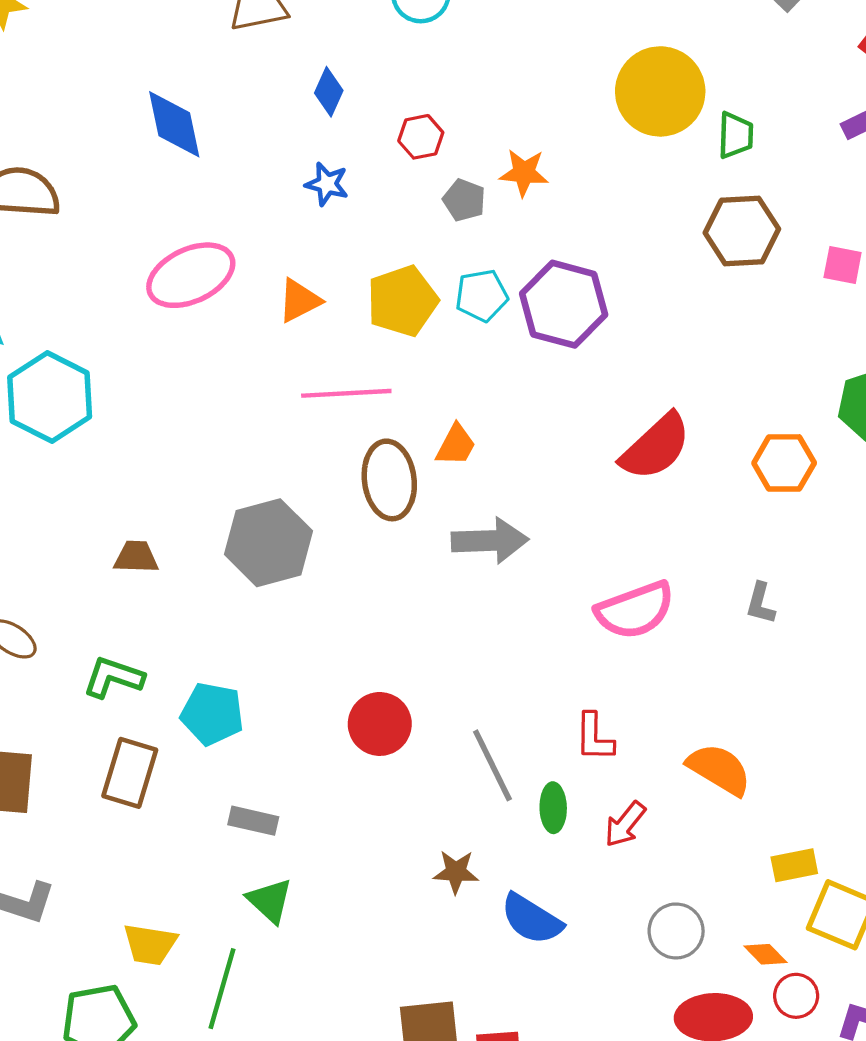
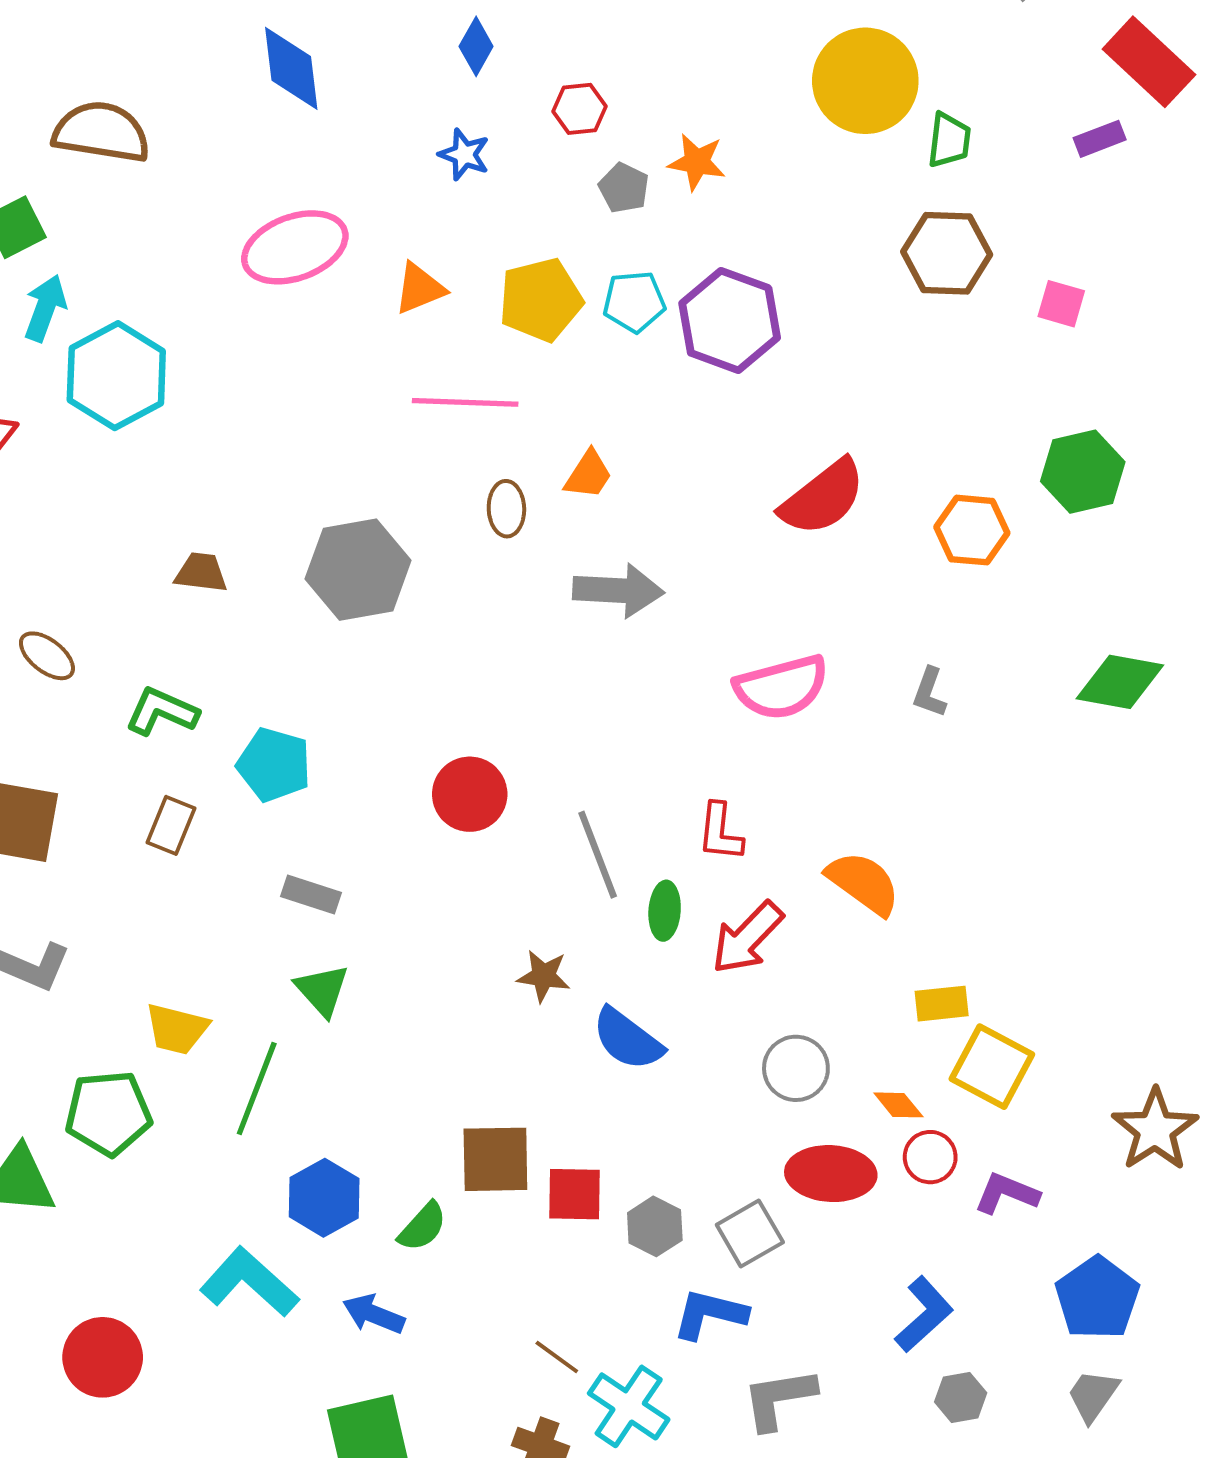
brown ellipse: (389, 480) -> (506, 509), size x0.6
brown rectangle: (130, 773) -> (171, 825), size x0.7
red arrow: (625, 824) -> (747, 938), size x1.4

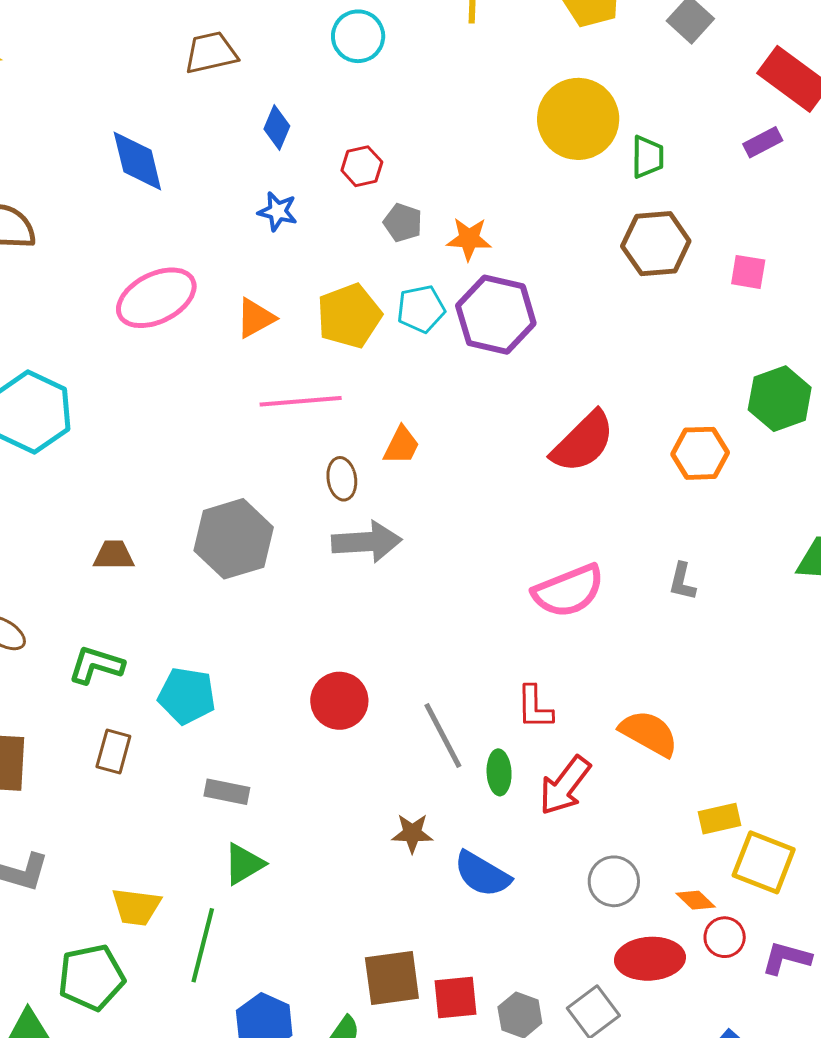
orange star: (697, 162) -> (469, 239), moved
gray arrow: (618, 590) -> (367, 542), moved
green triangle: (322, 990) -> (244, 864), turned 48

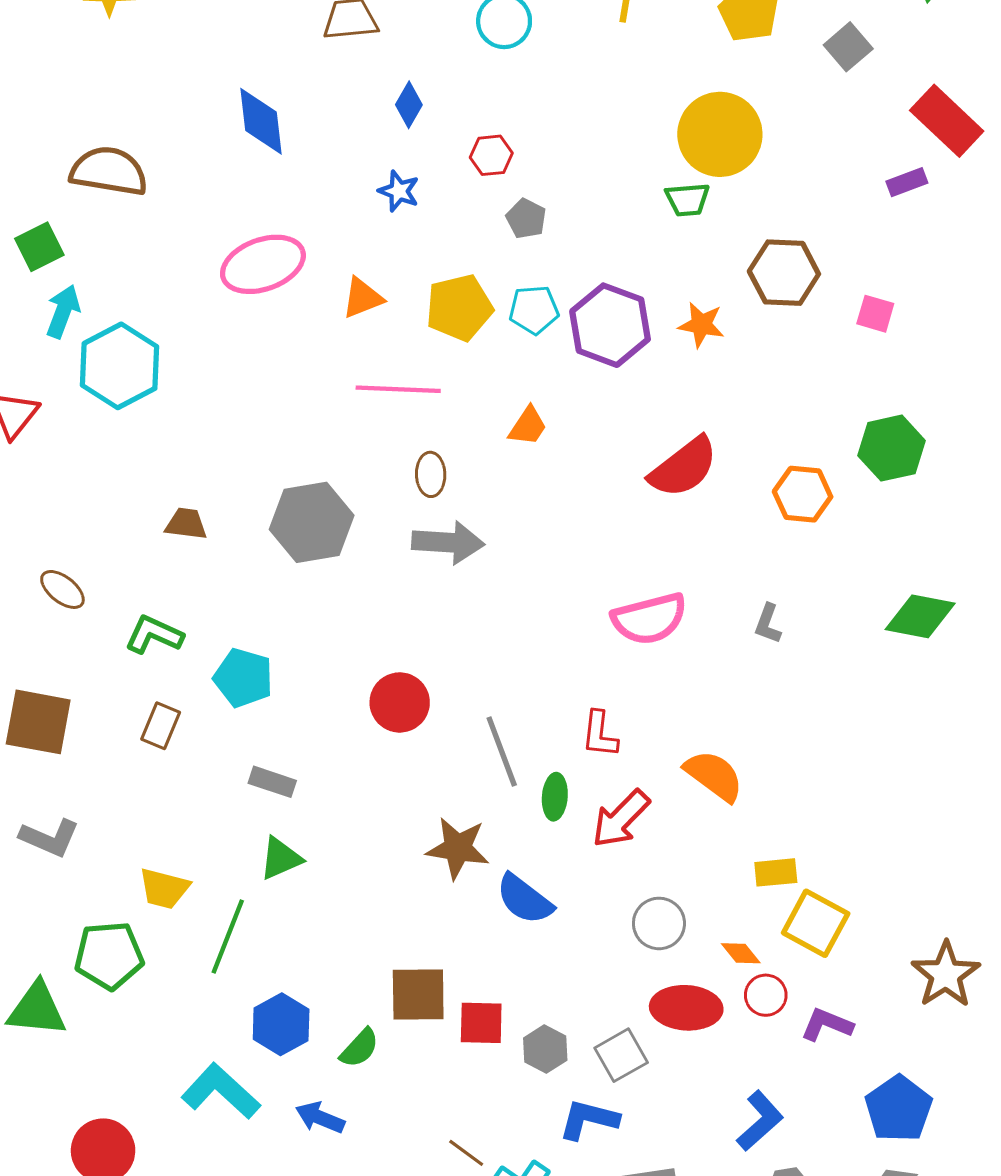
green trapezoid: (648, 157) -> (687, 200), moved, turned 78
orange star: (469, 239) -> (701, 325), moved
orange trapezoid: (401, 445) -> (528, 426), moved
brown star: (412, 833) -> (458, 848), size x1.5

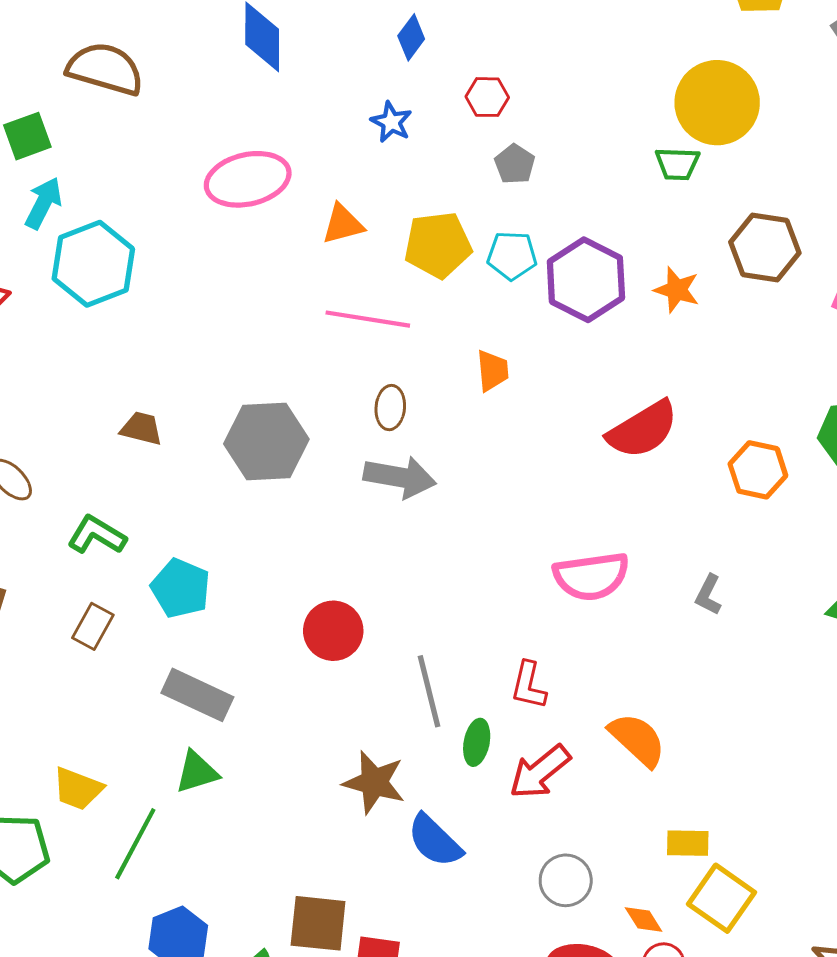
orange trapezoid: (528, 426) -> (493, 371), turned -45
gray rectangle: (272, 782) -> (197, 695), size x1.5

